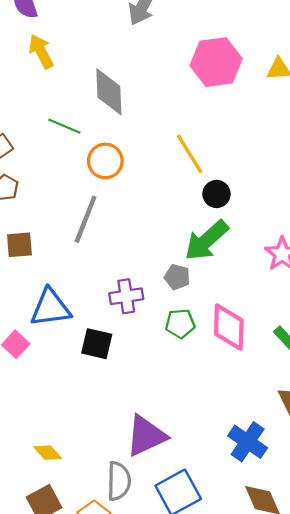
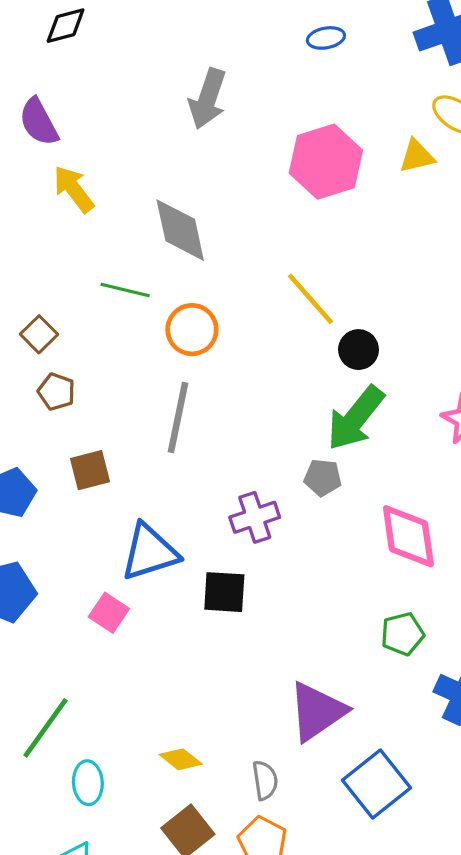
green pentagon: (180, 324) -> (402, 634), moved
gray semicircle: (119, 481) -> (265, 780), moved, size x0.7

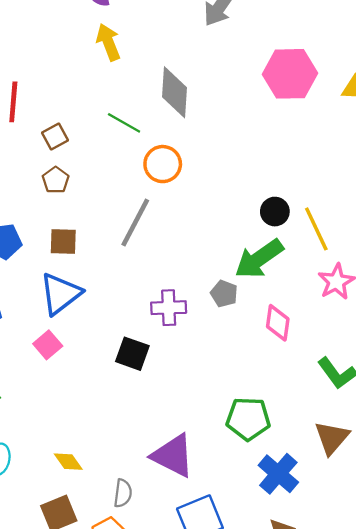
yellow line: (310, 299) -> (316, 229), moved
pink diamond: (408, 536) -> (278, 323), moved, size x0.7
blue triangle: (150, 552) -> (61, 294), moved, turned -36
green pentagon: (402, 634) -> (248, 419), size x1.4
purple triangle: (317, 711) -> (173, 456), turned 45

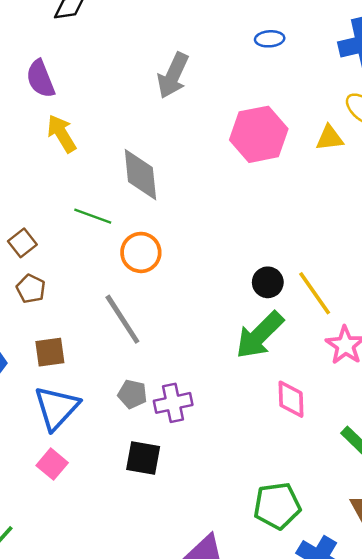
gray line: (135, 223) -> (122, 319), turned -51
gray pentagon: (224, 294) -> (132, 394), moved

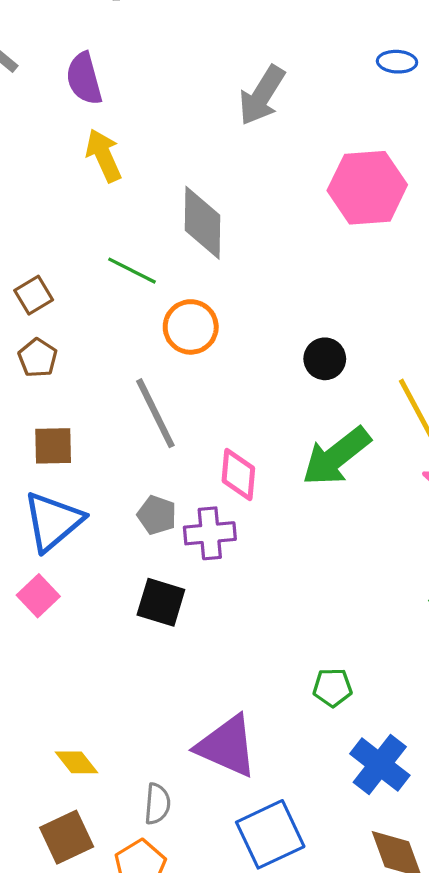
black circle: (268, 282) -> (325, 359), moved
pink diamond: (291, 399) -> (238, 474), moved
green pentagon: (277, 506) -> (332, 688), size x0.6

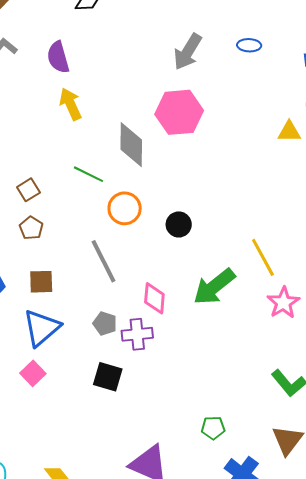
gray arrow: (262, 95) -> (188, 52), moved
pink hexagon: (367, 188) -> (179, 112), moved
black circle: (325, 359) -> (179, 224), moved

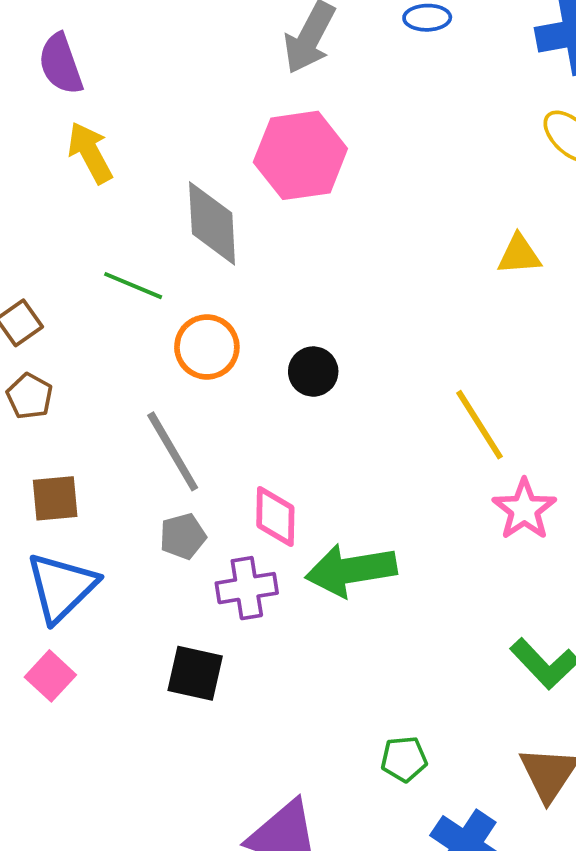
yellow triangle: (289, 132) -> (519, 255), moved
green arrow: (214, 287) -> (351, 570), moved, turned 33
gray pentagon: (105, 323) -> (183, 536), moved, turned -30

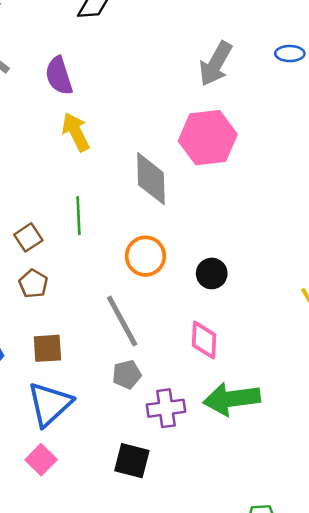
green line: (133, 286) -> (79, 216), moved, turned 63
pink diamond: (275, 516) -> (204, 340), moved

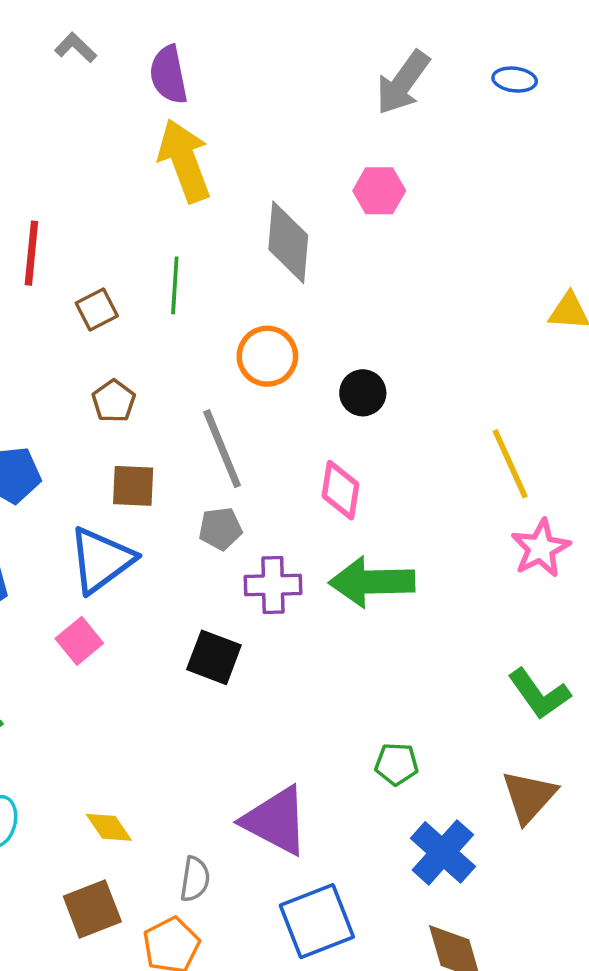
yellow arrow: (76, 132) -> (184, 161), size x1.4
pink hexagon: (208, 138) -> (379, 191), size x0.6
brown pentagon: (33, 284) -> (114, 401), moved
brown square: (47, 348) -> (133, 486), moved

